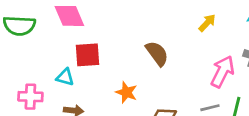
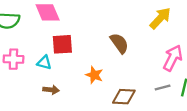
yellow arrow: (207, 23) -> (160, 18), size x1.5
pink cross: (30, 97) -> (13, 59), moved

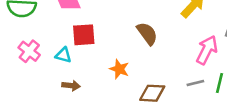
pink cross: (13, 59) -> (29, 51), turned 36

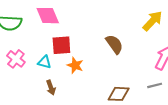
orange star: (119, 69) -> (75, 65), moved
brown arrow: (71, 86) -> (51, 88), turned 64

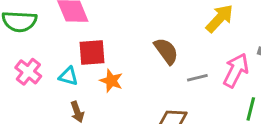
gray line: (155, 85) -> (197, 78), moved

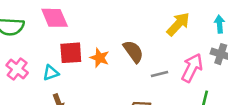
cyan triangle: (68, 76) -> (51, 73), turned -35
orange star: (111, 81) -> (100, 58), moved

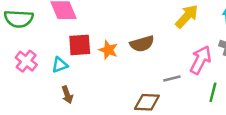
brown semicircle: (133, 52) -> (142, 44), turned 110
gray line: (160, 74) -> (172, 79), moved

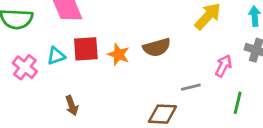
pink arrow: (200, 60) -> (223, 66), size x0.7
cyan triangle: (60, 65) -> (56, 56), moved

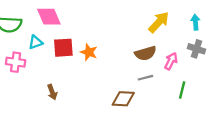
brown semicircle: (157, 47) -> (145, 53), moved
cyan triangle: (56, 56) -> (36, 42), moved
pink cross: (25, 67) -> (16, 62), turned -30

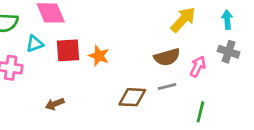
green line: (182, 90) -> (200, 112), moved
brown arrow: (52, 92) -> (55, 104), turned 88
brown diamond: (123, 99) -> (132, 97), moved

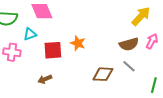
red square: (68, 50) -> (53, 50), moved
pink arrow: (198, 66) -> (152, 41), moved
gray line: (167, 86) -> (129, 66), turned 56

